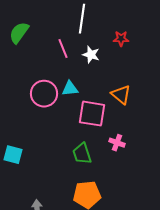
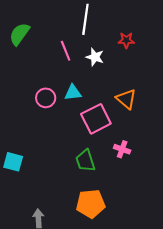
pink circle: (44, 94) -> (46, 98), size x0.7
pink square: (92, 114) -> (96, 119), turned -36

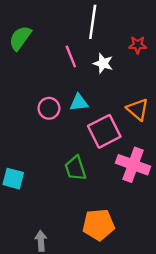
pink cross: (122, 149) -> (133, 165), size x1.8
green trapezoid: (85, 161) -> (75, 168), moved

